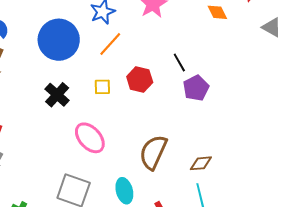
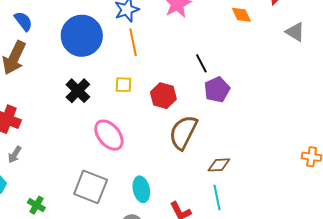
orange line: (110, 44) -> (133, 42), turned -56
red hexagon: (140, 79) -> (163, 96), moved
brown semicircle: (153, 152) -> (183, 132), moved

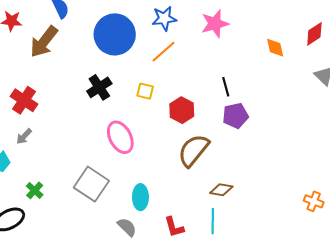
orange line: (133, 42) -> (163, 52), turned 48

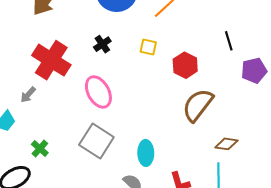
black cross: (99, 87) -> (102, 44), size x0.7
red cross: (24, 100) -> (51, 60), moved, size x1.4
purple pentagon: (235, 116) -> (254, 70), moved
pink ellipse: (120, 137) -> (98, 92), moved

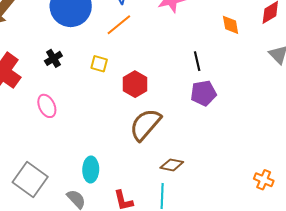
black line: (229, 41) -> (197, 61), moved
pink ellipse: (98, 92) -> (47, 106), size x0.7
gray square: (96, 141) -> (30, 179), moved

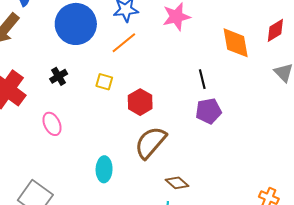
orange diamond: (231, 25) -> (236, 43), size x1.6
brown diamond: (172, 165) -> (177, 183), turned 30
cyan ellipse: (91, 169) -> (104, 169), moved

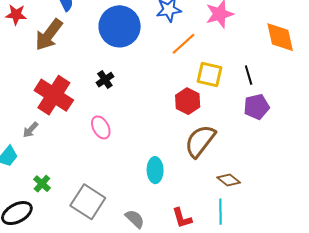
orange line: (124, 43) -> (184, 44), moved
yellow square: (104, 82) -> (210, 74), moved, size x1.5

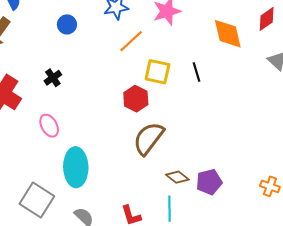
blue circle: (120, 26) -> (67, 24), size x0.5
purple pentagon: (256, 107) -> (209, 182), moved
cyan ellipse: (155, 170) -> (76, 167), moved, size x1.5

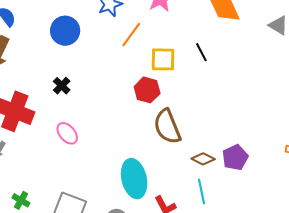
blue circle: (67, 24) -> (65, 31), size x1.5
brown semicircle: (149, 138) -> (167, 127), turned -48
cyan ellipse: (76, 167) -> (134, 179), moved

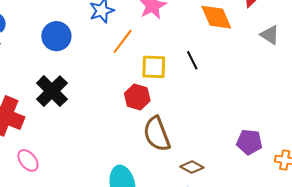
black cross: (62, 86) -> (52, 91), size x1.8
pink ellipse: (67, 133) -> (28, 160), moved
purple pentagon: (235, 157) -> (249, 142), moved, turned 30

